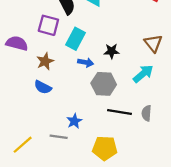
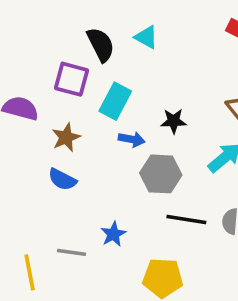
gray line: (59, 137) -> (71, 252), moved
yellow line: (23, 145) -> (30, 272), turned -60

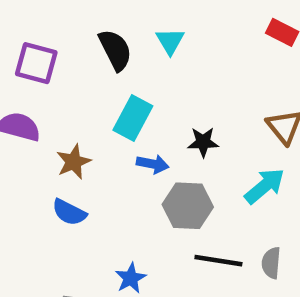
cyan triangle: (146, 37) -> (170, 41), turned 30
purple square: (71, 79) -> (36, 63), moved

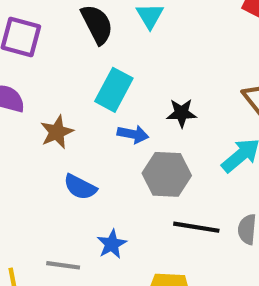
blue semicircle: (69, 212) -> (80, 187), moved

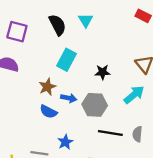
brown star: (57, 132) -> (47, 87), moved
blue arrow: (133, 134) -> (69, 98), moved

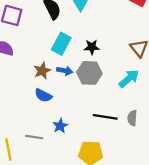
black star: (102, 72) -> (92, 47), moved
blue arrow: (69, 98) -> (65, 71), moved
gray hexagon: (95, 105) -> (89, 73), moved

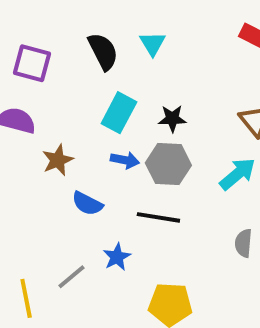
brown star: (42, 71) -> (58, 160), moved
black line: (105, 117) -> (158, 217), moved
gray line: (34, 137) -> (72, 277), turned -48

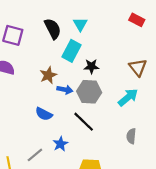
cyan rectangle: (119, 113) -> (71, 51), moved
brown star: (58, 160) -> (48, 75), moved
black line: (158, 217) -> (84, 122), turned 35

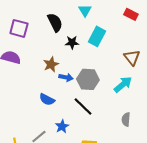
cyan triangle: (80, 24) -> (85, 10), moved
cyan rectangle: (71, 51) -> (97, 36), moved
black star: (91, 66) -> (72, 42), moved

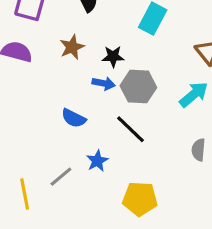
black star: (72, 42) -> (113, 57), moved
brown star: (51, 64) -> (72, 47), moved

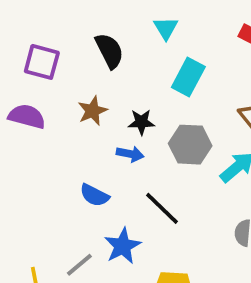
gray hexagon: (138, 87) -> (190, 145), moved
blue star: (97, 161) -> (123, 246), size x1.4

